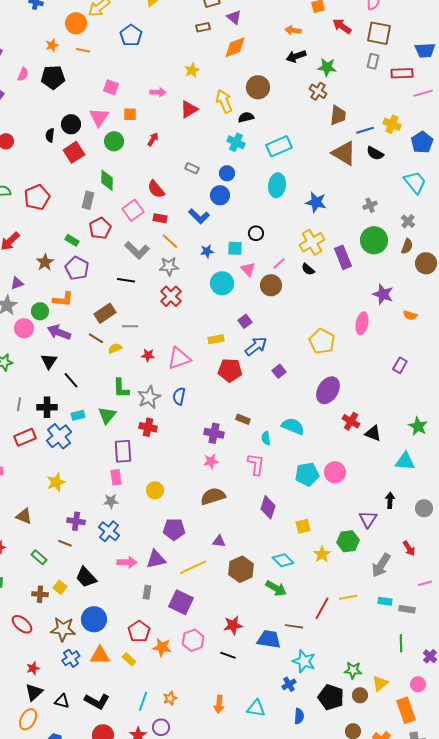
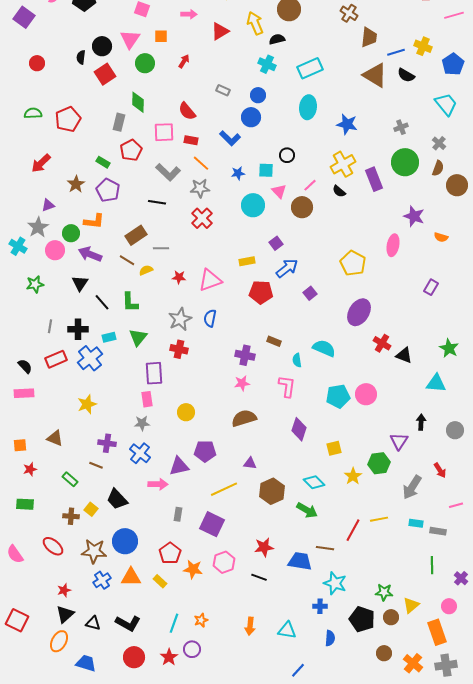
pink square: (133, 210) -> (164, 132), turned 35
green L-shape: (121, 388) -> (130, 302), moved
purple triangle: (156, 559) -> (179, 466), moved
blue cross: (289, 684) -> (320, 606), turned 32

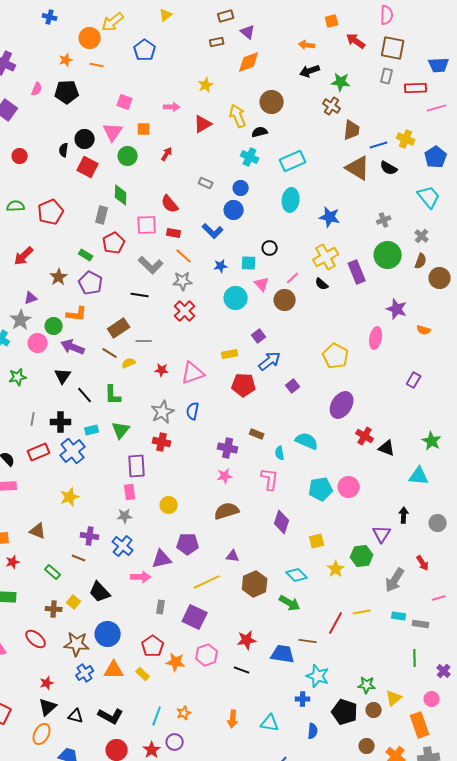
red square: (105, 74) -> (88, 167), turned -30

